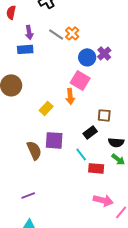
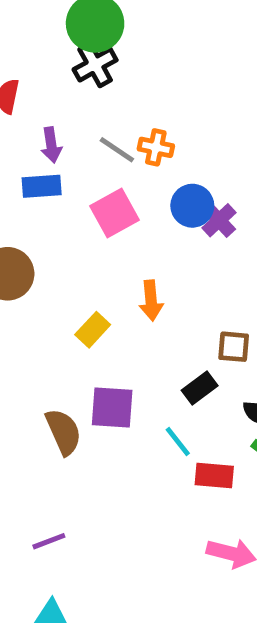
orange cross: (72, 33) -> (156, 147), turned -32
purple cross: (104, 53) -> (219, 220), moved
pink square: (80, 80) -> (115, 213), moved, turned 30

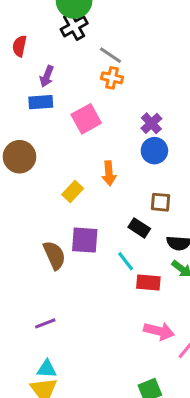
purple arrow: (51, 145) -> (47, 76), turned 30
gray line: (117, 150) -> (110, 55), moved
blue circle: (192, 206) -> (154, 151), moved
black rectangle: (200, 388) -> (139, 228), turned 70

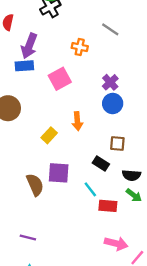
gray line: (110, 55) -> (110, 29), moved
purple arrow: (47, 76) -> (29, 46), size x1.5
purple line: (45, 323) -> (28, 238), turned 35

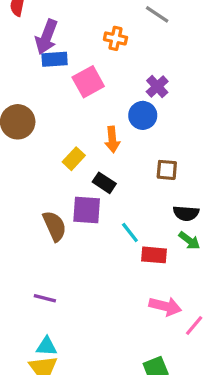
blue rectangle: (24, 66) -> (55, 59), moved
blue circle: (113, 104) -> (143, 115), moved
black rectangle: (101, 163) -> (104, 183), moved

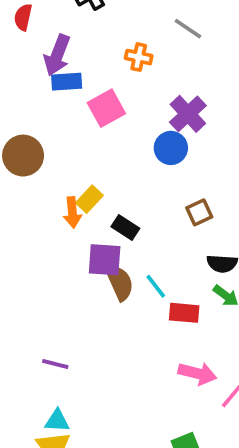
purple cross: (157, 87) -> (188, 114), size x1.4
orange arrow: (112, 139) -> (72, 212), moved
brown square: (167, 170) -> (199, 212), turned -30
brown semicircle: (55, 226) -> (120, 282), moved

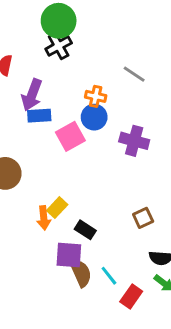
purple cross: (188, 114) -> (134, 141), turned -32
blue circle: (171, 148) -> (94, 117), moved
red rectangle: (184, 313) -> (131, 296), turned -60

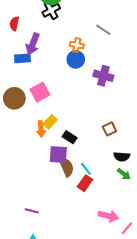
blue rectangle: (39, 116) -> (23, 58), moved
pink square: (70, 136) -> (40, 92), moved
red rectangle: (131, 296) -> (85, 183), moved

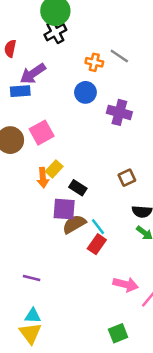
purple arrow: (33, 44) -> (33, 74), turned 35
orange cross: (77, 45) -> (94, 62), moved
brown semicircle: (67, 167) -> (74, 224), turned -96

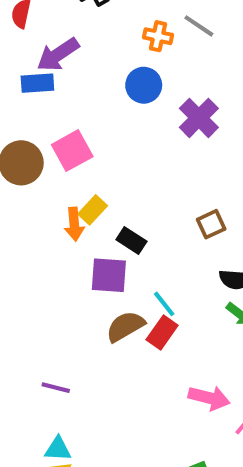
purple cross: (119, 112) -> (199, 118), turned 30
brown semicircle: (74, 224) -> (125, 326), moved

